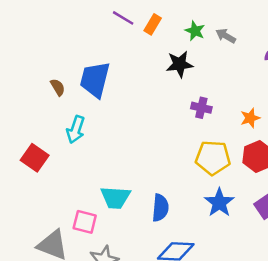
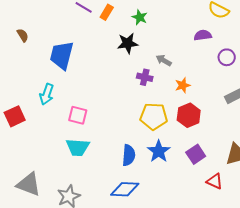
gray arrow: (226, 36) -> (164, 60), moved
brown semicircle: (58, 87) -> (23, 35), moved
red square: (35, 158) -> (15, 116), turned 30
blue semicircle: (160, 208) -> (129, 155), moved
pink square: (85, 222) -> (78, 115), moved

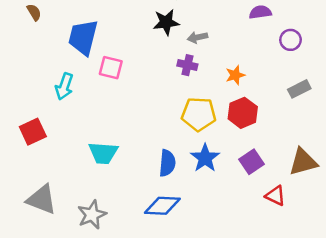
gray arrow: (164, 60) -> (197, 37), moved, turned -42
pink square: (78, 115) -> (111, 68), moved
red square: (15, 116) -> (33, 132), moved

